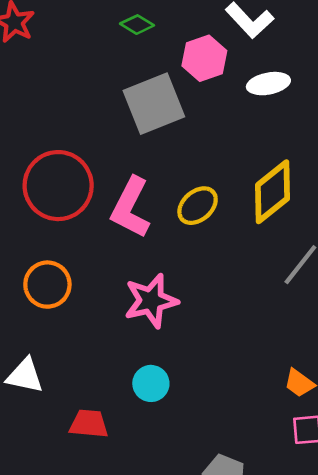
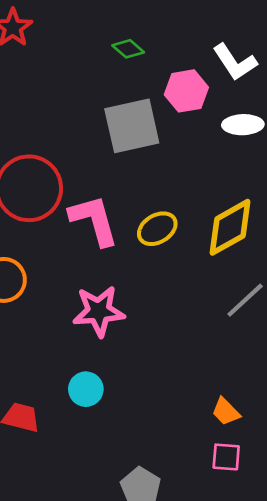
pink L-shape: (131, 208) -> (94, 220), turned 128

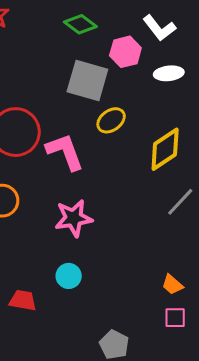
green diamond: (128, 49) -> (80, 24), size x1.4
gray square: (132, 126) -> (87, 80), turned 33
yellow ellipse: (157, 229) -> (111, 120), moved

